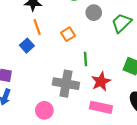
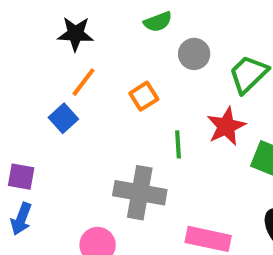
orange line: (37, 27) -> (83, 82), turned 56
red star: (101, 82) -> (226, 126), moved

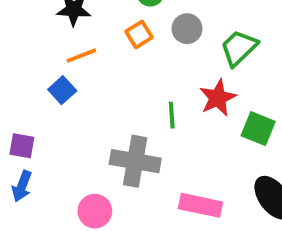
orange line: (83, 82) -> (81, 56), turned 32
orange square: (144, 96) -> (139, 34), moved

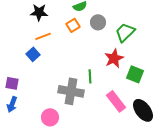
green line: (172, 115) -> (90, 76), moved
pink rectangle: (200, 205) -> (116, 101), moved, turned 40

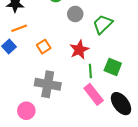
orange square: (73, 25) -> (44, 47), moved
red star: (114, 58) -> (79, 50), moved
green line: (90, 76) -> (90, 71), moved

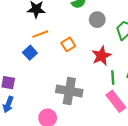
orange square: (44, 47) -> (68, 44), moved

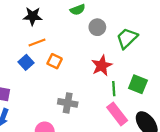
orange square: (68, 44) -> (55, 61), moved, turned -32
gray cross: (69, 91) -> (68, 103), size x0.7

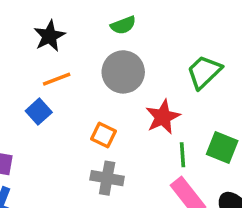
black star: (33, 16) -> (49, 36), turned -30
gray circle: (97, 27) -> (123, 72), moved, size x1.5
orange square: (55, 61) -> (103, 135), moved

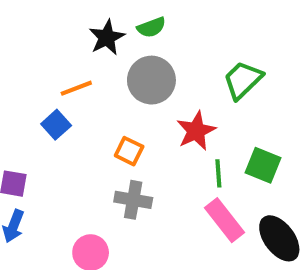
black star: (49, 36) -> (107, 37), moved

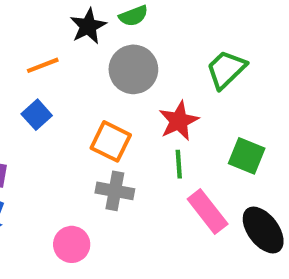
orange line: (76, 88) -> (43, 65), moved
orange square: (129, 151) -> (111, 141), size x1.4
green line: (218, 173) -> (179, 164), moved

